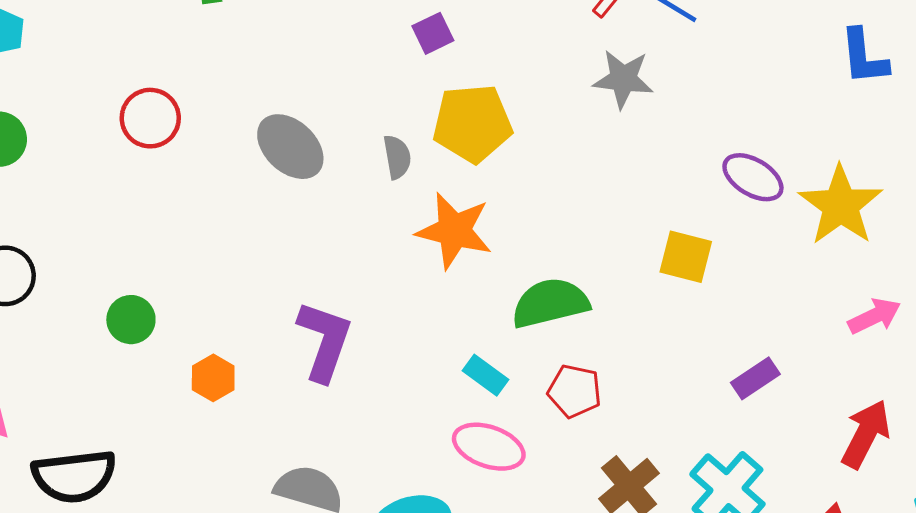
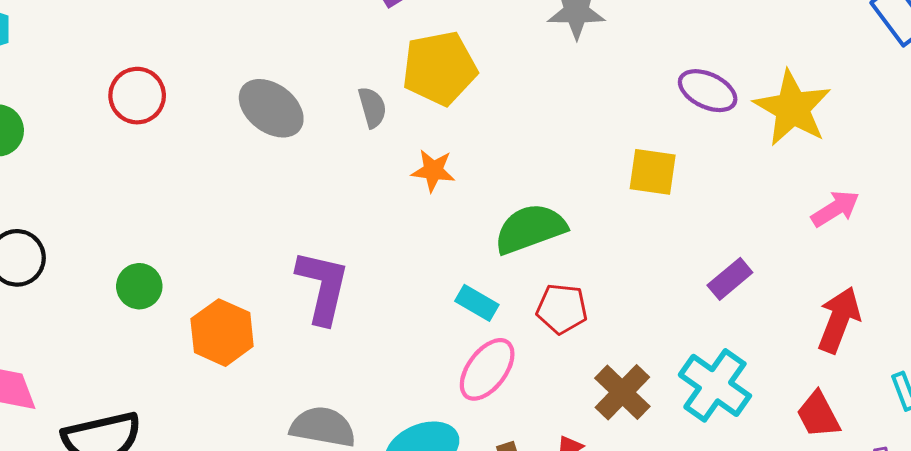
orange star: (454, 231) -> (433, 171), size x0.6
orange hexagon: (213, 378) -> (222, 333), size x1.5
pink ellipse: (489, 447) -> (487, 369), turned -66

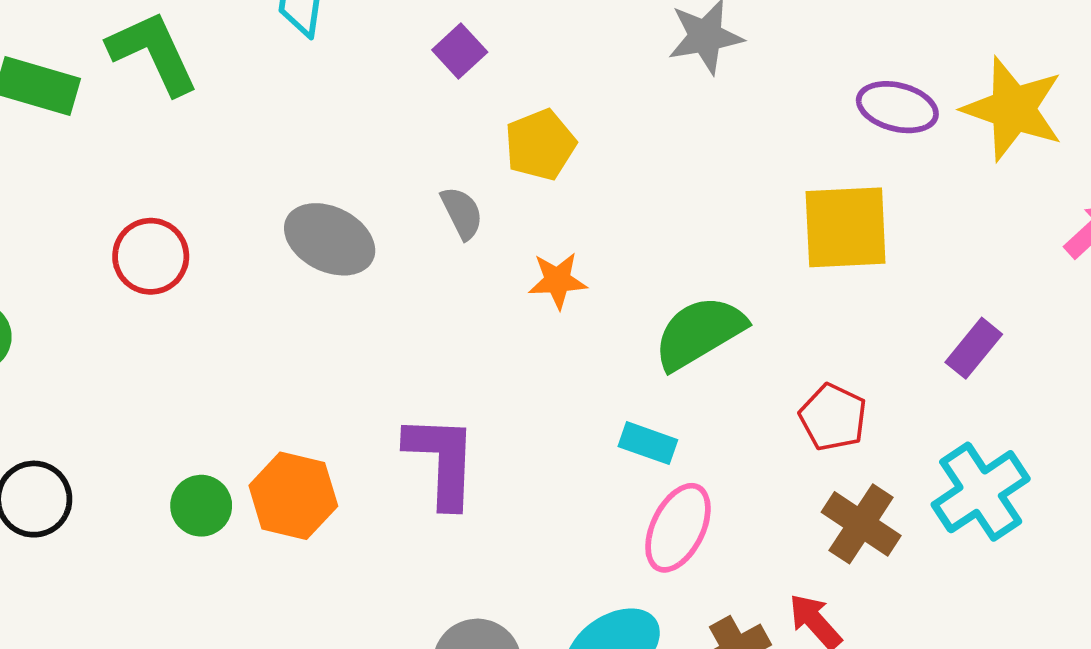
yellow pentagon: (439, 68) -> (540, 145), size x0.7
yellow square: (653, 172) -> (846, 227), size x1.4
red pentagon: (562, 309) -> (833, 417), moved, turned 30
orange hexagon: (222, 333) -> (293, 496), moved
cyan cross: (715, 385) -> (981, 492), turned 32

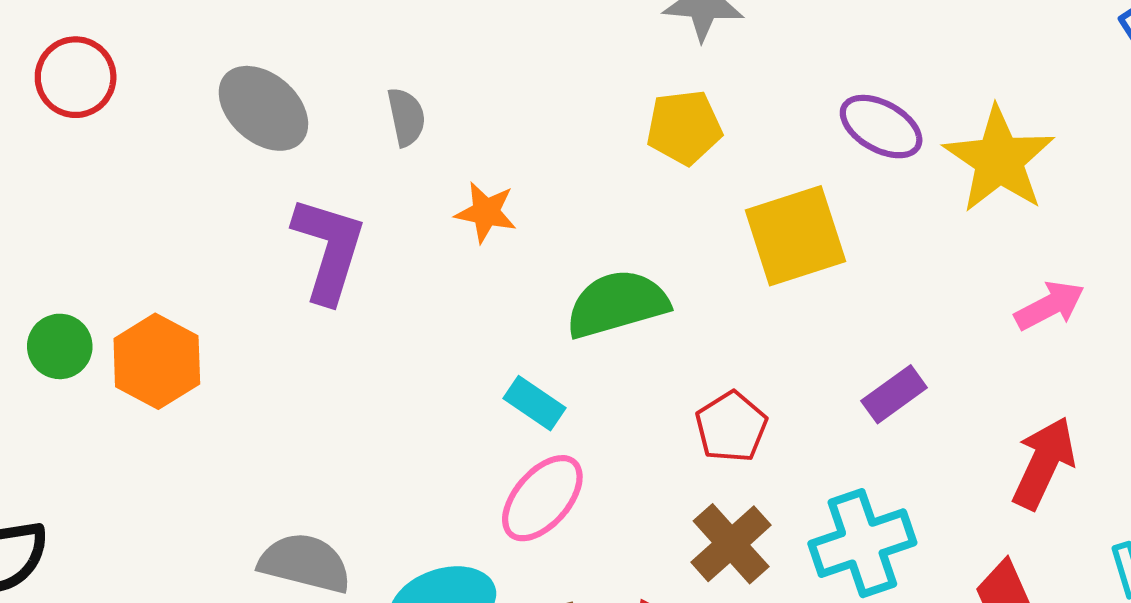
yellow pentagon: (540, 145) -> (684, 127), moved
yellow square: (846, 227) -> (795, 236), turned -30
purple L-shape: (442, 461) -> (329, 249), moved

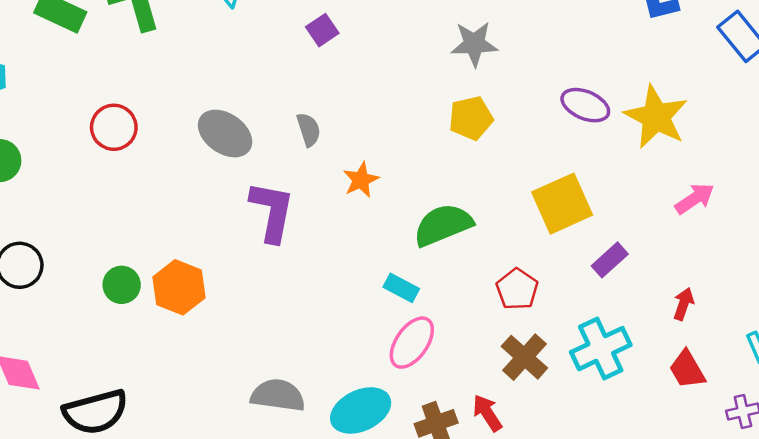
orange star: (486, 212) -> (361, 180), turned -30
yellow square: (795, 236) -> (562, 204), moved
red arrow: (1044, 463) -> (684, 304), moved, size x0.6

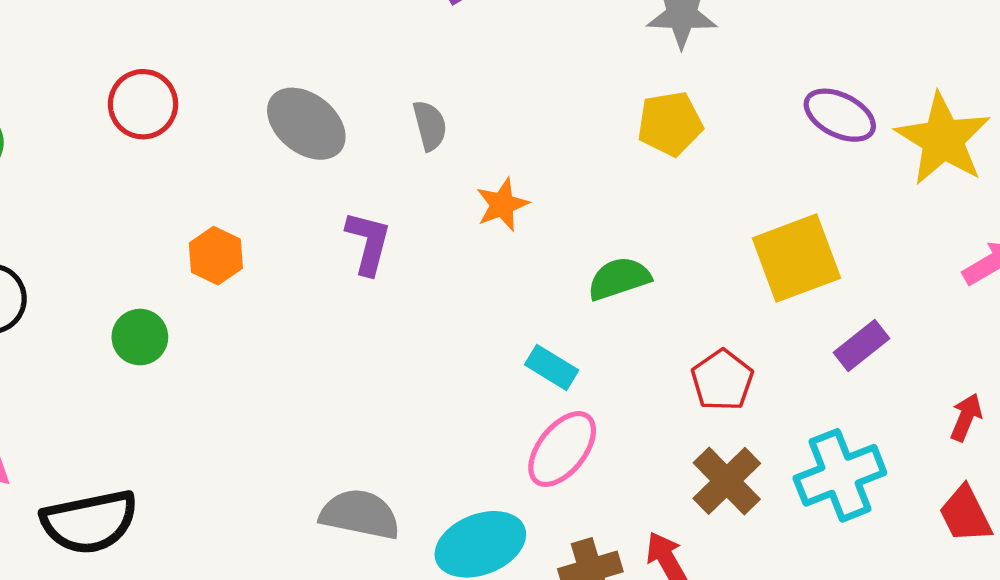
purple L-shape: (272, 211) -> (368, 243), size x0.7
green semicircle: (443, 225) -> (619, 279), size x0.7
orange hexagon: (179, 287) -> (216, 256), moved, size x0.7

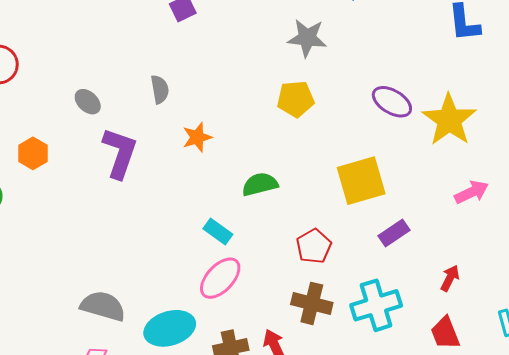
gray ellipse: (306, 124) -> (88, 102), moved, size x0.6
purple L-shape: (368, 243) -> (120, 153), size x1.4
brown cross: (727, 481) -> (312, 303), turned -36

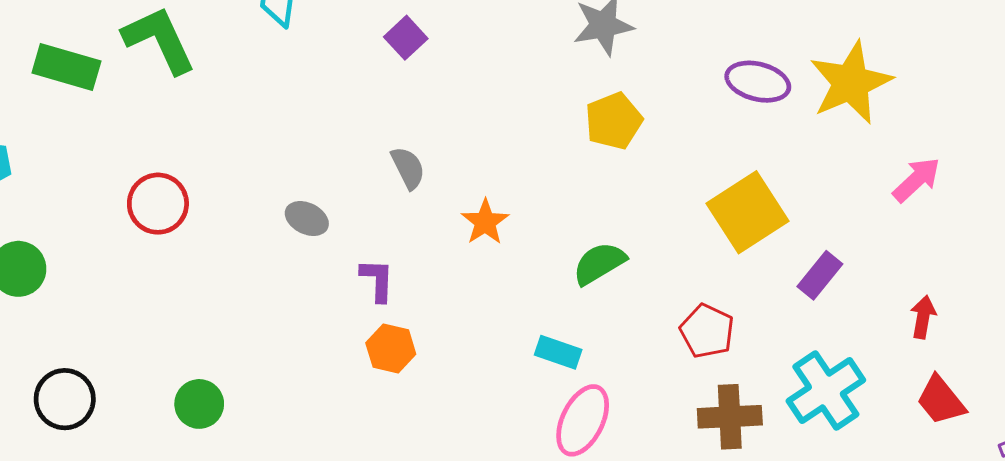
yellow star: (449, 120) -> (851, 83), turned 30
orange hexagon: (33, 153) -> (391, 349), moved
purple L-shape: (120, 153) -> (377, 280), size x0.6

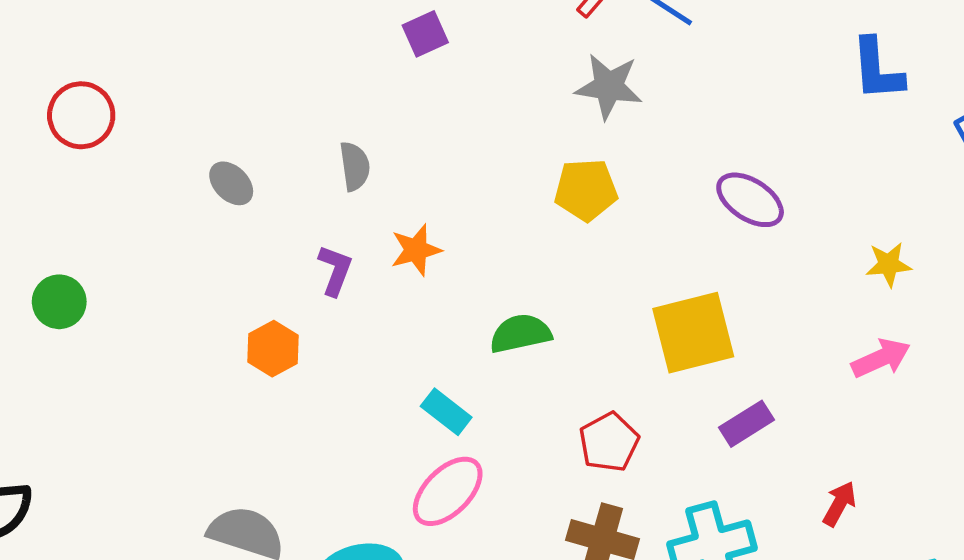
purple square: (406, 38) -> (425, 34), moved
yellow star: (851, 83) -> (889, 264), moved, size x0.5
purple L-shape: (377, 280) -> (335, 270), moved
green circle: (199, 404) -> (59, 302), moved

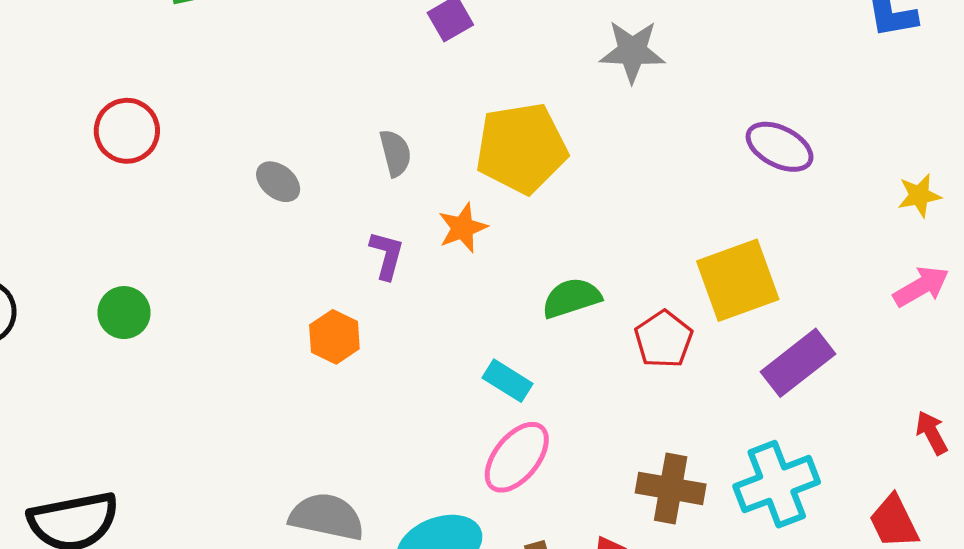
yellow pentagon: (586, 190) -> (521, 148), moved, size x1.5
purple rectangle: (746, 424) -> (798, 363), size x1.4
red pentagon: (609, 442) -> (664, 339), moved
red arrow: (839, 504) -> (932, 433), moved, turned -51

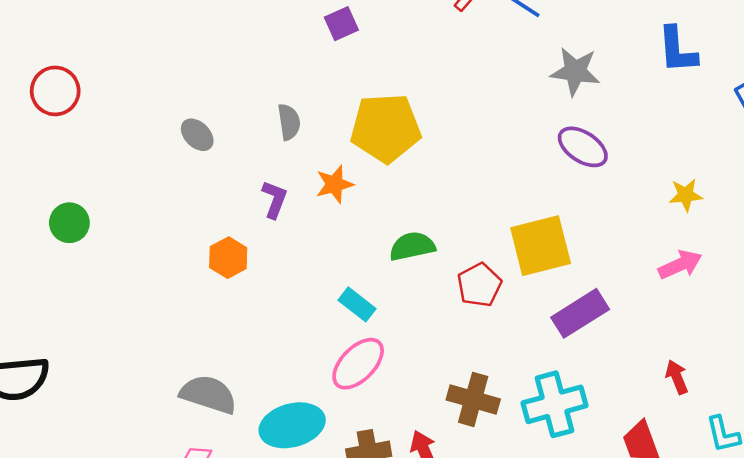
gray star: (632, 51) -> (575, 71), moved
red circle: (127, 131) -> (55, 91), moved

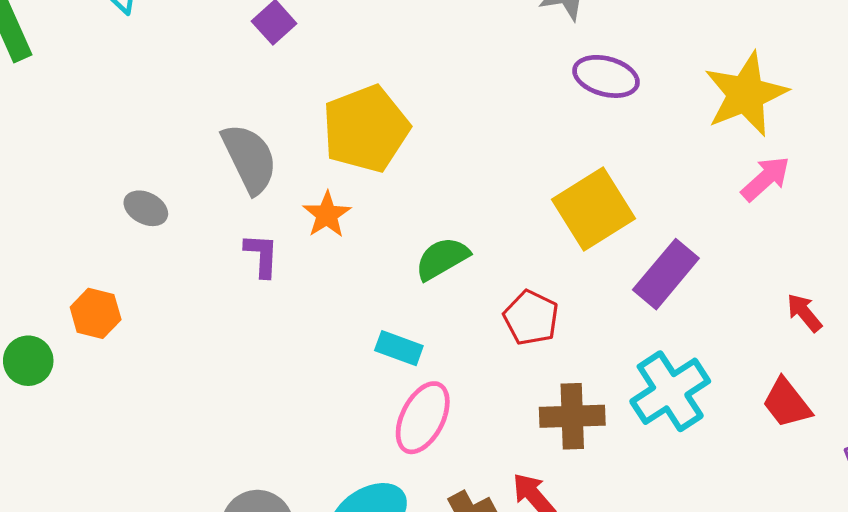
gray semicircle: (289, 122) -> (249, 158), size x1.6
yellow star: (686, 195) -> (746, 94), size x2.0
orange hexagon: (228, 258) -> (96, 313), moved
red pentagon: (479, 285) -> (531, 318), moved

